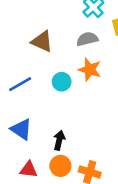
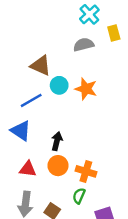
brown triangle: (42, 41) -> (41, 66), moved
orange star: (90, 70) -> (86, 89), moved
blue line: (20, 84) -> (31, 100), moved

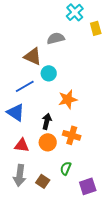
gray semicircle: (84, 45) -> (56, 38), moved
orange star: (86, 89) -> (68, 99), moved, turned -30
orange cross: (86, 171) -> (72, 135), moved

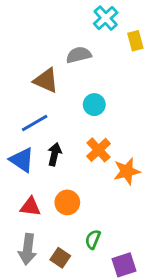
cyan circle: (49, 73) -> (94, 105), moved
orange star: (68, 99) -> (127, 171), moved
black arrow: (47, 121) -> (55, 154), moved
orange cross: (72, 135) -> (99, 150), moved, turned 30

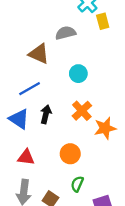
yellow rectangle: (135, 41) -> (103, 21), moved
orange circle: (67, 202) -> (70, 154), moved

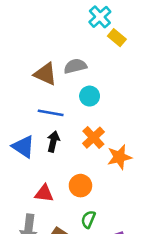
yellow rectangle: (103, 21) -> (117, 38), turned -35
gray semicircle: (66, 33) -> (75, 66), moved
blue line: (30, 89) -> (51, 113), moved, turned 40
red triangle: (26, 157) -> (44, 193), moved

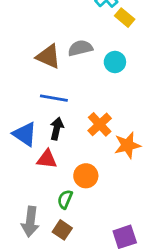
cyan circle: (90, 96) -> (115, 62), moved
red triangle: (44, 193) -> (47, 159), moved
green semicircle: (88, 219) -> (65, 199), moved

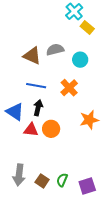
orange cross: (100, 124) -> (69, 88), moved
orange circle: (86, 176) -> (51, 129), moved
green semicircle: (65, 199) -> (62, 180), moved

